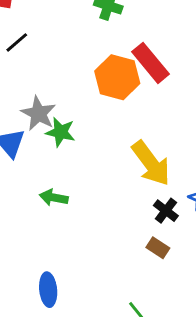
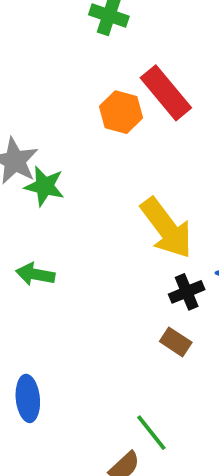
orange hexagon: (117, 77) -> (121, 112), size x0.7
black cross: (166, 211) -> (187, 292), turned 30

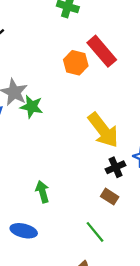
green arrow: (35, 274) -> (42, 192), moved, turned 65
blue ellipse: (28, 398) -> (24, 231), turned -70
green line: (151, 433) -> (95, 232), moved

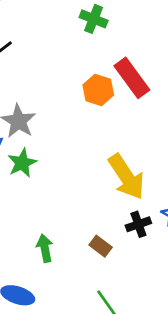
green star: (32, 107) -> (22, 163), moved, turned 30
brown rectangle: (110, 197) -> (101, 246), moved

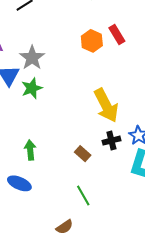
red rectangle: (132, 78) -> (117, 34), size x0.7
green arrow: (45, 248) -> (30, 150), moved

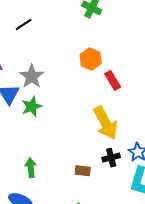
red rectangle: (117, 34) -> (113, 80), moved
brown rectangle: (83, 154) -> (83, 171), turned -35

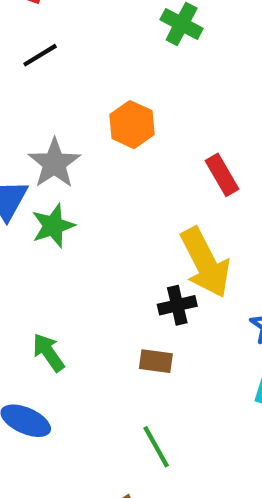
orange hexagon: (91, 59) -> (132, 125), moved
black cross: (111, 158) -> (177, 305), moved
green arrow: (31, 168) -> (48, 352), turned -30

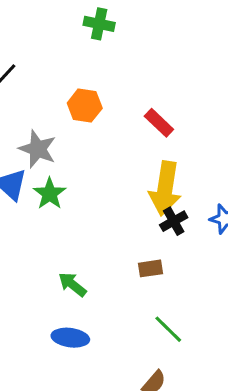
yellow arrow: (205, 263) -> (165, 188), turned 52
black cross: (177, 305) -> (174, 221), moved

